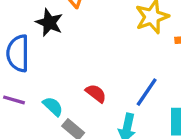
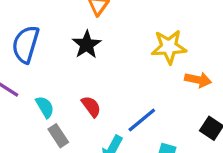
black star: (49, 23) -> (87, 45), moved

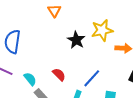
black star: (87, 45) -> (76, 40), moved

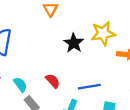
blue line: (92, 78) -> (89, 87), turned 36

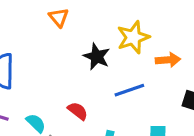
blue line: (89, 87) -> (129, 90), moved

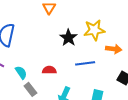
red semicircle: (78, 111) -> (49, 70), turned -48

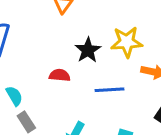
red semicircle: (49, 70) -> (60, 75), moved

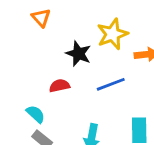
cyan semicircle: (14, 96) -> (36, 114), moved

